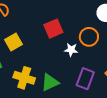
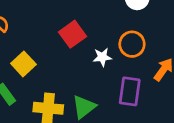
orange circle: (89, 37) -> (132, 44), moved

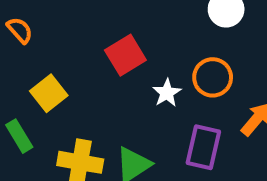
white star: (102, 57) -> (167, 93), turned -30

